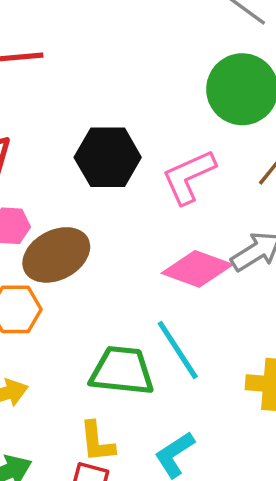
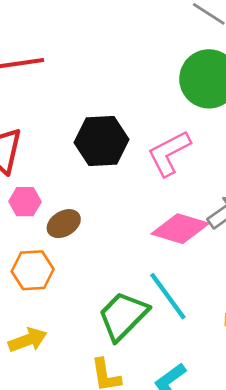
brown ellipse: (56, 255) -> (64, 224), size x0.6
green trapezoid: (122, 371) -> (123, 316), turned -48

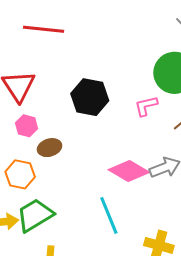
pink L-shape: (169, 153) -> (146, 106), moved, size x0.7
green trapezoid: (123, 316) -> (35, 215), moved

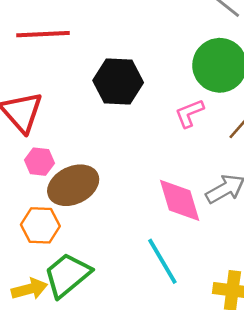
black hexagon: (90, 97) -> (118, 81), moved
brown ellipse: (50, 148) -> (73, 185), size x1.6
pink diamond: (129, 171) -> (180, 200), turned 51

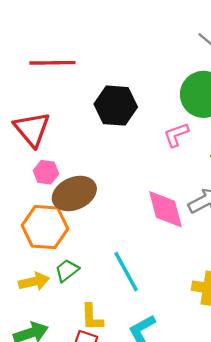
orange hexagon: (40, 225) -> (45, 227), size x1.4
cyan line: (162, 261) -> (126, 272), moved
green trapezoid: (67, 275) -> (67, 270), size x0.6

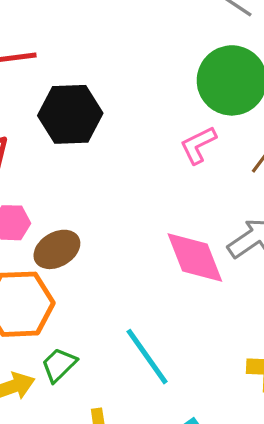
black hexagon: (116, 106) -> (70, 114), moved
brown ellipse: (74, 194) -> (57, 249), size x0.7

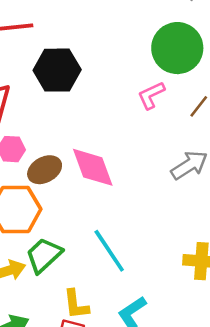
pink diamond: (195, 257) -> (93, 167), moved
green trapezoid: (59, 365) -> (44, 255), size x1.4

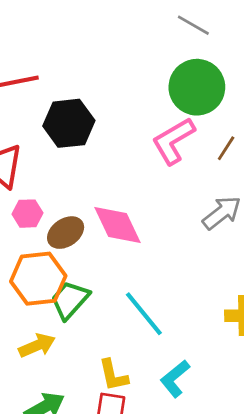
pink L-shape: (151, 95) -> (173, 141), size x1.5
green trapezoid: (44, 255) -> (70, 300), moved

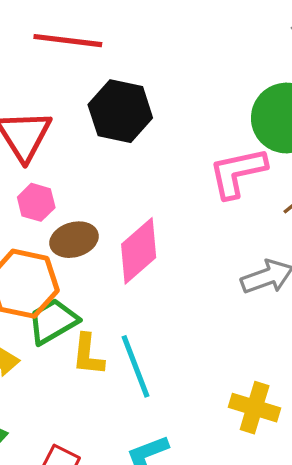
pink diamond: (118, 225) -> (139, 251), turned 56
yellow L-shape: (113, 375) -> (88, 355), moved

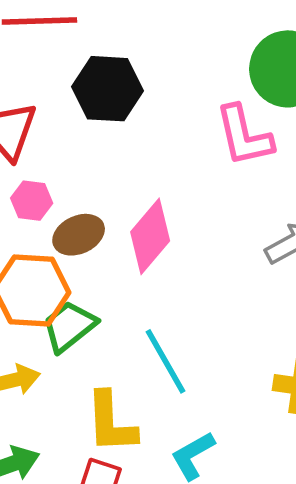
pink L-shape: (238, 173) -> (244, 136), turned -82
yellow L-shape: (88, 355) -> (111, 423), moved, size x1.4

